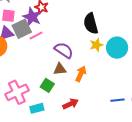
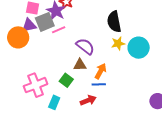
blue line: (118, 100) -> (99, 84), moved
cyan rectangle: (37, 108) -> (54, 102), turned -56

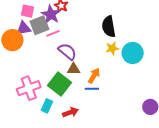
purple semicircle: (85, 46) -> (67, 51), moved
green square: (66, 80) -> (60, 84), size x1.6
red arrow: (88, 100) -> (70, 112), moved

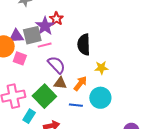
pink square: (27, 11) -> (20, 58), moved
black semicircle: (109, 27) -> (84, 45), moved
cyan circle: (133, 53) -> (100, 98), moved
orange arrow: (94, 76) -> (80, 83), moved

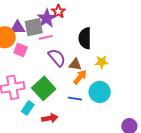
brown triangle: (60, 83) -> (75, 64), moved

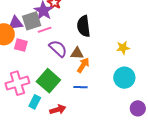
yellow star: (102, 62) -> (123, 48), moved
cyan circle: (100, 92) -> (124, 78), moved

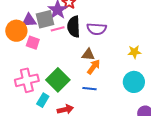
black semicircle: (84, 26) -> (74, 27), moved
purple semicircle: (58, 49) -> (97, 29), moved, turned 138

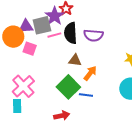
brown triangle: (88, 55) -> (75, 60), moved
pink cross: (27, 80) -> (23, 86), turned -30
green square: (58, 80) -> (68, 87), moved
cyan rectangle: (43, 100) -> (17, 106), moved, turned -32

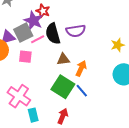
pink square: (30, 49) -> (25, 57), moved
blue line: (86, 95) -> (82, 91), turned 56
cyan rectangle: (17, 106) -> (33, 115), moved
red arrow: (62, 116) -> (63, 116), turned -42

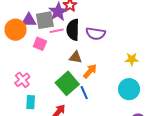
pink cross: (19, 96) -> (22, 80), size x0.7

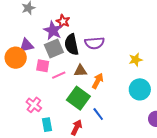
gray square: (45, 20) -> (54, 48), moved
pink line: (57, 31) -> (59, 75), moved
blue line: (84, 93) -> (98, 114), moved

